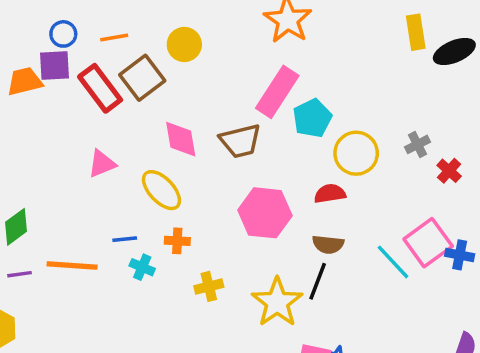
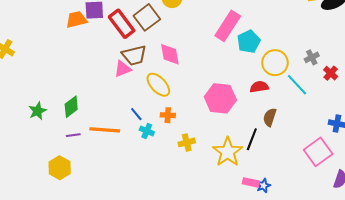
brown trapezoid: (240, 141) -> (134, 55), moved
blue line: (125, 239) -> (136, 114), turned 56
pink square: (428, 243) -> (318, 152), moved
brown semicircle: (328, 244) -> (270, 117), moved, turned 102
cyan line: (393, 262) -> (297, 85), moved

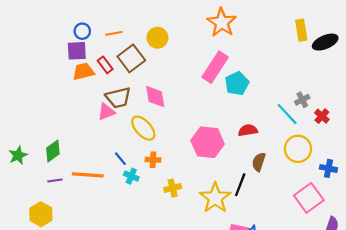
orange trapezoid: (76, 20) -> (83, 71), moved
red rectangle: (122, 24) -> (105, 65), size x0.6
yellow circle: (275, 63) -> (298, 149), moved
cyan line: (297, 85) -> (287, 114), moved

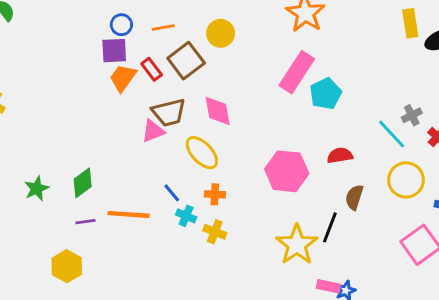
orange trapezoid: (83, 71) -> (123, 78), turned -40
yellow cross: (173, 188) -> (215, 232), moved, turned 35

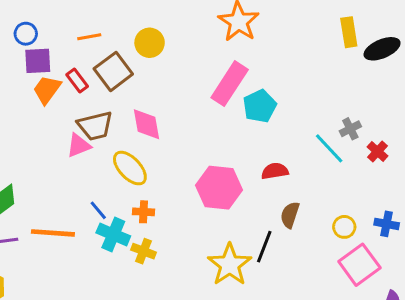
blue circle: (121, 25) -> (26, 34), moved
yellow circle: (406, 180) -> (344, 227), moved, size x0.6
cyan cross: (186, 216) -> (113, 234), size x1.5

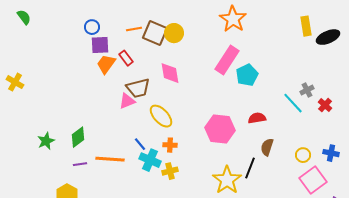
brown square: (113, 71) -> (155, 33), moved, turned -30
pink diamond: (147, 124) -> (170, 73), moved
yellow cross: (144, 251) -> (170, 171), turned -35

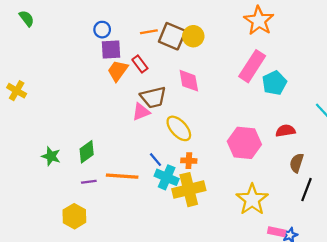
green star: (46, 141) -> (51, 156), turned -30
black line: (250, 168) -> (307, 190), moved
yellow cross: (170, 171) -> (189, 190), size x1.8

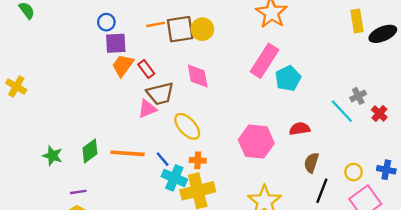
brown square: (172, 36) -> (180, 29), turned -32
red rectangle: (140, 64) -> (146, 69), moved
orange line: (122, 176) -> (127, 153), moved
purple line: (89, 182) -> (78, 192), moved

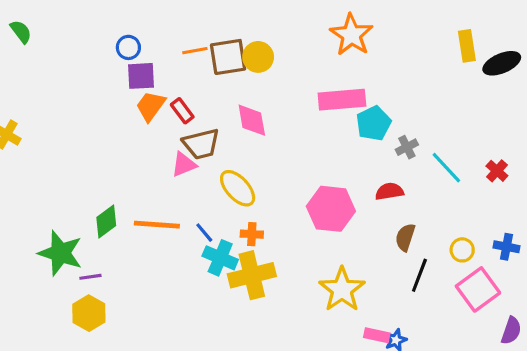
pink rectangle: (264, 61) -> (342, 100), turned 52
gray cross: (358, 96) -> (407, 147), moved
green star: (52, 156) -> (60, 253), moved, size x1.6

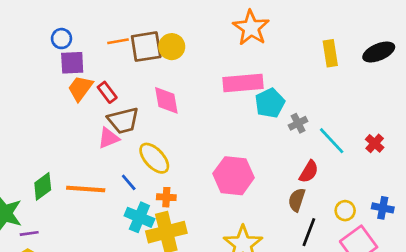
yellow rectangle: (467, 46) -> (330, 53), moved
red semicircle: (389, 191) -> (309, 172), moved, turned 130
blue line: (204, 233) -> (129, 182), moved

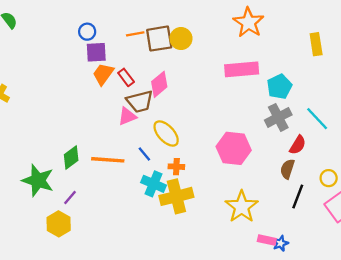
pink diamond: (166, 100) -> (159, 84), moved, turned 60
cyan pentagon: (270, 103) -> (279, 87), moved
gray cross: (298, 123) -> (278, 117), moved, size x1.6
purple line: (29, 233) -> (70, 198), moved, turned -42

